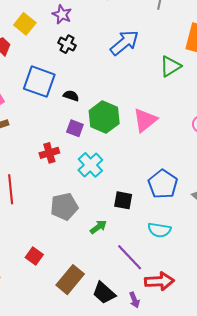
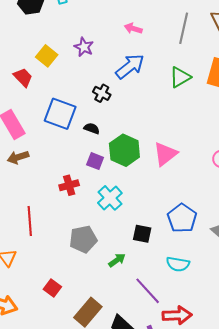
blue arrow: (124, 43) -> (130, 66), moved
black cross: (67, 44) -> (102, 93), moved
green triangle: (170, 66) -> (180, 77), moved

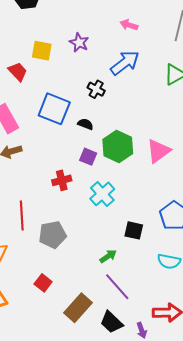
yellow square: (47, 56) -> (42, 51), turned -30
gray pentagon: (83, 239) -> (52, 235), moved
purple line: (148, 291) -> (117, 287), moved

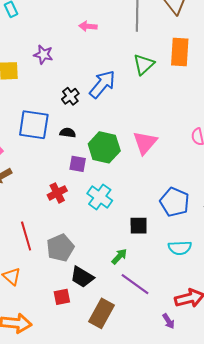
blue arrow: (125, 63) -> (102, 84), moved
black cross: (96, 89) -> (70, 96), turned 36
red square: (43, 283) -> (62, 297), turned -36
black trapezoid: (111, 322) -> (82, 277), moved

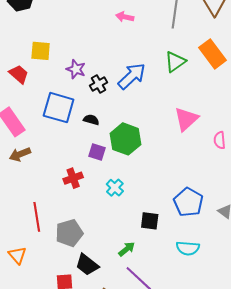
orange rectangle: (180, 52) -> (213, 54), turned -48
purple star: (43, 55) -> (76, 69), moved
pink triangle: (145, 143) -> (186, 119), moved
cyan cross: (100, 197) -> (115, 188), size x0.7

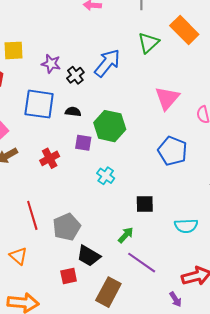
red cross: (73, 178) -> (50, 158), moved
blue pentagon: (188, 202) -> (172, 151), moved

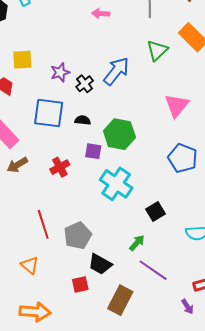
purple star: (51, 64) -> (60, 72), turned -30
cyan cross: (106, 176) -> (116, 184), size x1.8
black square: (145, 204) -> (155, 212), turned -30

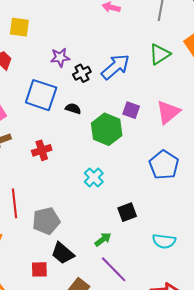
yellow square: (22, 60) -> (19, 27), moved
purple square: (93, 151) -> (131, 110), moved
cyan cross: (116, 184) -> (94, 177), size x0.6

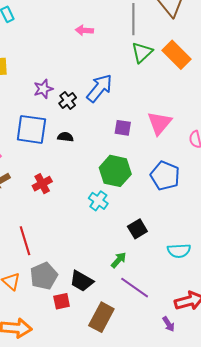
green triangle: (160, 54) -> (142, 52), moved
green hexagon: (107, 129) -> (115, 171), moved
gray pentagon: (46, 221) -> (44, 276), moved

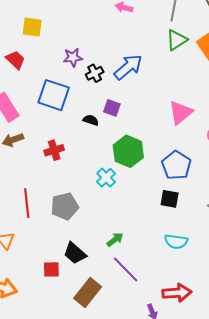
purple square: (123, 128) -> (112, 108), moved
black semicircle: (65, 137) -> (91, 120), moved
black square: (137, 229) -> (170, 199), moved, turned 30
gray pentagon: (44, 276) -> (65, 206), moved

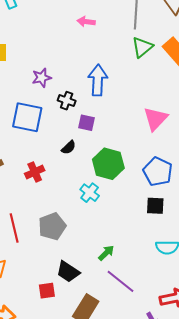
blue arrow: (128, 67) -> (98, 80), turned -40
black cross: (95, 73) -> (67, 101), moved, turned -36
black semicircle: (91, 120) -> (69, 147), moved, turned 126

